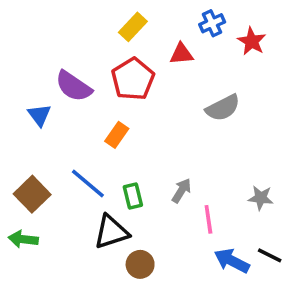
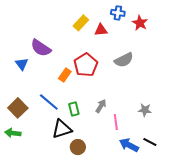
blue cross: (212, 23) -> (118, 13), turned 32
yellow rectangle: (133, 27) -> (81, 23), moved
red pentagon: (133, 79) -> (86, 65), moved

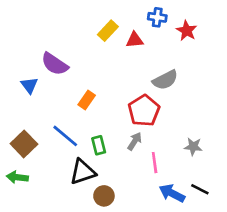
red pentagon: (86, 65) -> (144, 111), moved

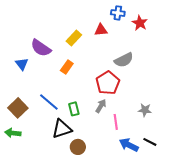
yellow rectangle: (108, 31) -> (74, 38), moved
orange rectangle: (87, 100) -> (67, 67), moved

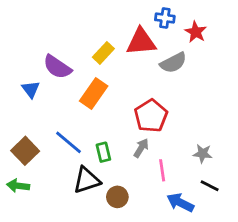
red triangle: (101, 30) -> (141, 42), size x1.6
gray semicircle: (124, 60) -> (173, 63), moved
orange rectangle: (67, 67) -> (94, 93), size x1.5
black line: (150, 142) -> (210, 186), moved
brown circle: (78, 147) -> (117, 197), moved

